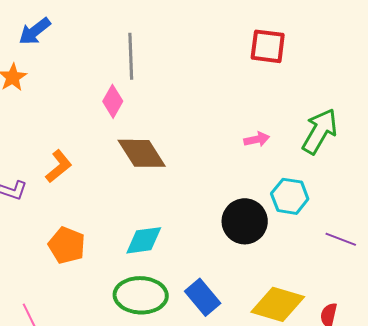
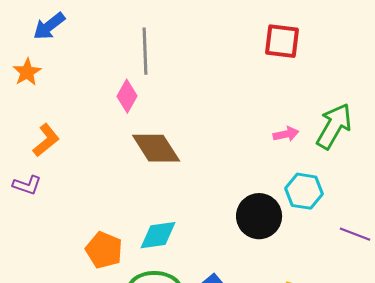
pink arrow: (257, 139) -> (286, 134), moved
orange L-shape: (59, 166) -> (46, 140), moved
orange pentagon: (67, 245) -> (104, 250), moved

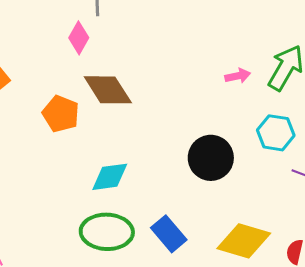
cyan hexagon: (304, 191) -> (276, 133), moved
orange pentagon: (104, 250) -> (61, 114), moved

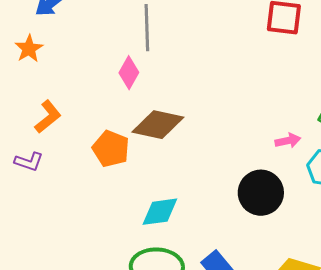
pink arrow: (238, 76) -> (288, 141), moved
brown diamond: (108, 90) -> (158, 125), turned -45

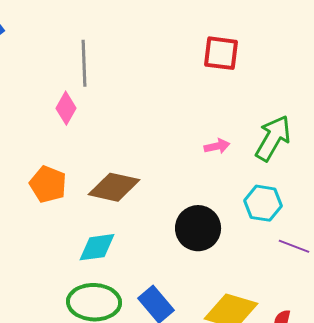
brown diamond: (158, 125) -> (114, 187), moved
pink arrow: (288, 141) -> (217, 146), moved

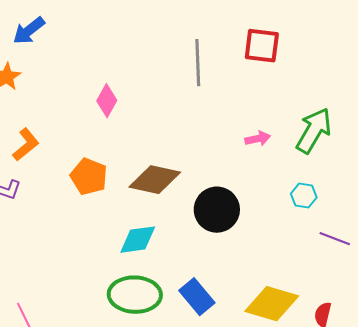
gray line: (84, 63) -> (198, 63), moved
cyan hexagon: (263, 203) -> (304, 196), size x0.7
black circle: (198, 228) -> (217, 210), moved

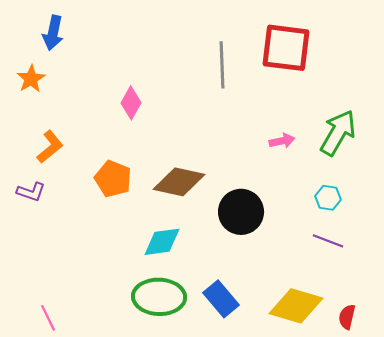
blue arrow: (29, 31) -> (53, 33), turned -40
red square: (262, 46) -> (286, 48), size x1.4
purple line: (335, 239) -> (328, 241), moved

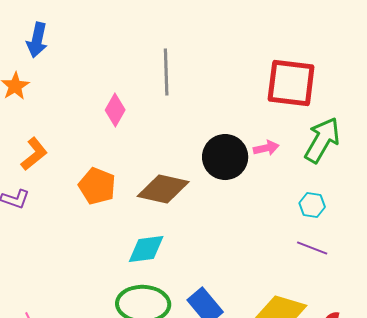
red square: (286, 48) -> (291, 83), moved
gray line: (222, 65) -> (166, 72), moved
black circle: (241, 212) -> (225, 157), moved

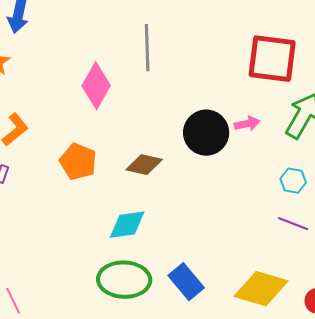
pink diamond: (115, 110) -> (96, 86), size x1.4
brown diamond: (163, 189) -> (144, 165), size x0.7

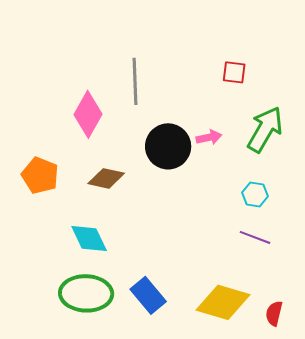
gray line: (147, 48) -> (135, 81), moved
red square: (272, 59) -> (234, 72), size x0.5
pink diamond: (96, 86) -> (88, 114), moved
cyan diamond: (127, 225) -> (89, 238), turned 72

